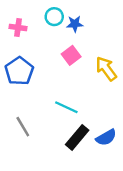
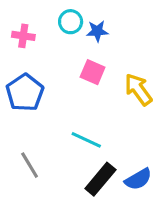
pink square: (71, 55) -> (93, 72), turned -30

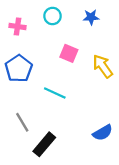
blue star: (97, 31) -> (91, 17), moved
cyan line: (86, 140) -> (55, 93), moved
black rectangle: (100, 179) -> (44, 144), moved

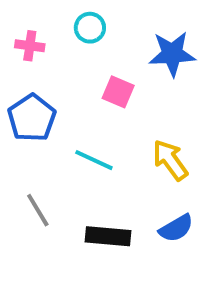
blue star: (91, 17) -> (172, 54), moved, size x1.6
yellow arrow: (103, 66) -> (170, 160), moved
black rectangle: (44, 144) -> (108, 236), moved, turned 55

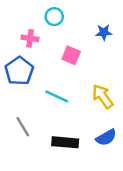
pink cross: (30, 46) -> (30, 38), moved
blue star: (172, 54) -> (104, 32), size x0.6

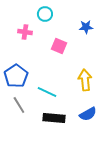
blue pentagon: (19, 71) -> (16, 76), moved
cyan line: (57, 96) -> (47, 92), moved
yellow arrow: (103, 96) -> (85, 80), turned 30

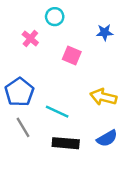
pink cross: (25, 32) -> (30, 39), turned 32
yellow arrow: (85, 80) -> (103, 97), turned -70

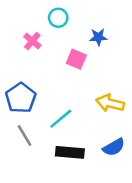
blue star: (105, 32) -> (98, 37), moved
cyan line: (57, 112) -> (61, 119), turned -65

